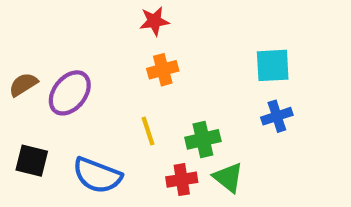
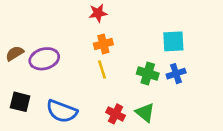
purple ellipse: (70, 93) -> (44, 59), turned 36
yellow line: (148, 131) -> (102, 70), moved
green cross: (203, 139) -> (148, 74), moved, turned 30
red cross: (182, 180) -> (115, 114), turned 36

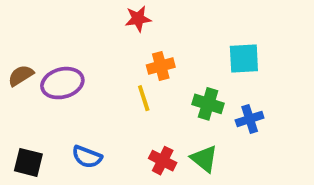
orange cross: (103, 44) -> (161, 66), moved
blue cross: (176, 74) -> (250, 119), moved
black square: (20, 102) -> (28, 162), moved
blue semicircle: (62, 111) -> (87, 157), size x0.7

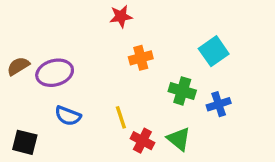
cyan square: (244, 58) -> (214, 51), turned -32
yellow line: (144, 98) -> (121, 117), moved
blue semicircle: (87, 157) -> (68, 116), moved

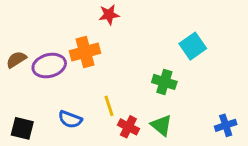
orange cross: (141, 58) -> (85, 52), moved, size x1.4
blue cross: (219, 104) -> (226, 125), moved
blue semicircle: (68, 116) -> (70, 119), moved

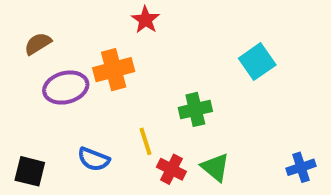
red star: (109, 15) -> (146, 20), turned -30
brown semicircle: (16, 60) -> (38, 44), moved
green cross: (164, 82) -> (195, 109), moved, turned -30

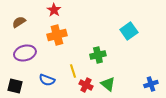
red star: (146, 20) -> (54, 10), moved
purple ellipse: (66, 88) -> (25, 53), moved

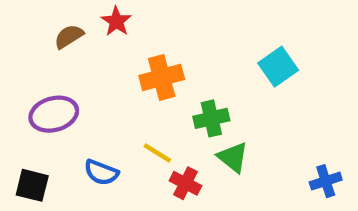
brown semicircle: (19, 22) -> (69, 36), moved
orange cross: (57, 35) -> (162, 77), moved
yellow line: (73, 71) -> (157, 153), turned -40
green triangle: (108, 84) -> (233, 157), moved

